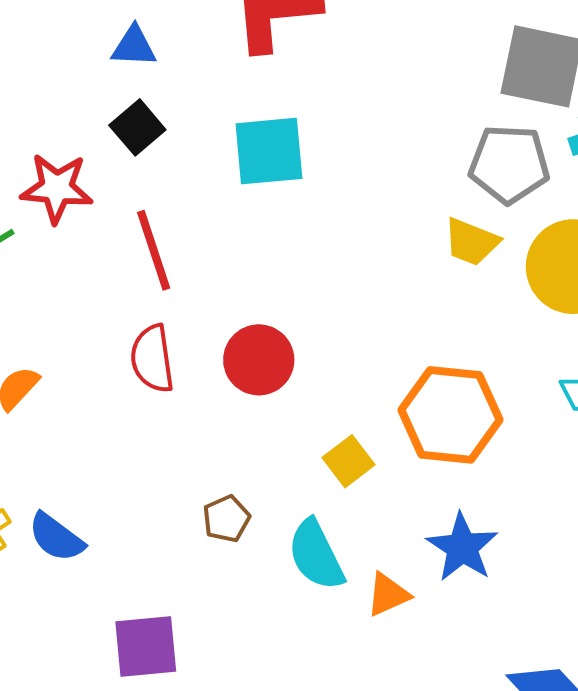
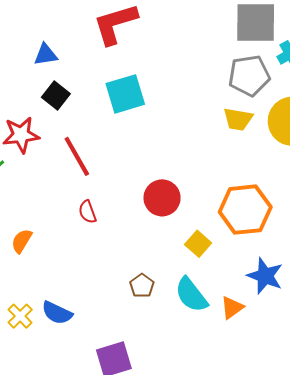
red semicircle: (152, 359) -> (87, 212), size x0.7
red circle: (259, 360) -> (162, 198), moved

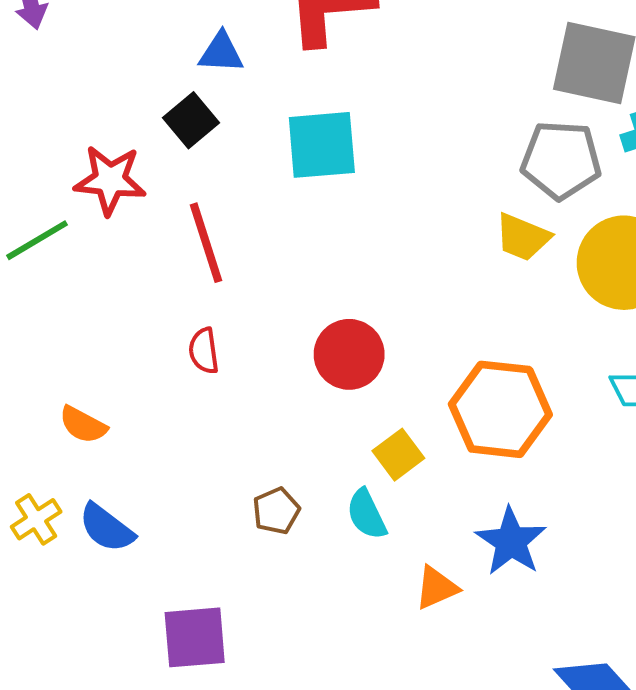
blue triangle: (46, 55) -> (221, 53), moved
orange semicircle: (22, 241) -> (83, 425), moved, turned -105
cyan semicircle: (191, 295) -> (367, 514), moved, size x0.7

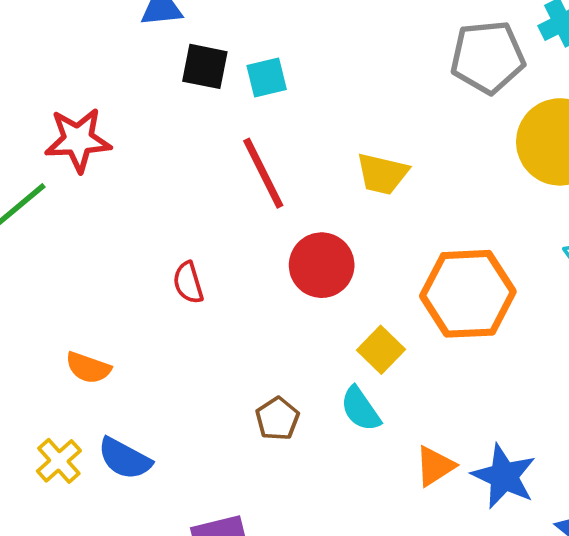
black square: (191, 120) -> (205, 66), moved, turned -30
cyan square: (322, 145) -> (267, 77), size x0.6
yellow trapezoid: (523, 237) -> (382, 174), moved
red line: (206, 243) -> (263, 173), moved
blue star: (511, 541) -> (504, 476), moved

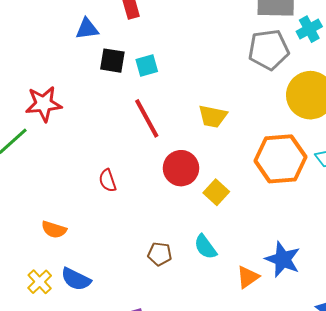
orange hexagon: (468, 294) -> (280, 159), moved
yellow square: (381, 350) -> (216, 192), moved
brown pentagon: (277, 419) -> (160, 254), turned -30
blue star: (504, 476) -> (283, 259), moved

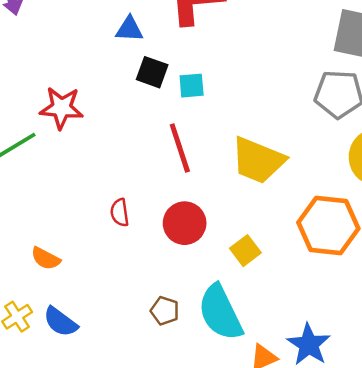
yellow trapezoid: (213, 116) -> (258, 160), size x1.6
red circle: (181, 168) -> (185, 223), moved
cyan semicircle: (205, 247) -> (220, 313), size x1.8

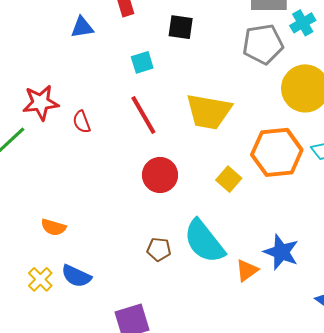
black square: (152, 72) -> (181, 27), moved
red semicircle: (120, 213) -> (82, 122), moved
yellow square: (245, 251) -> (229, 179), moved

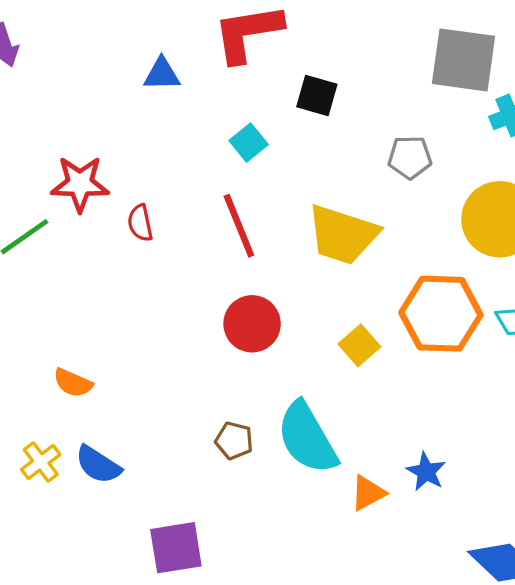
gray pentagon: (263, 44) -> (410, 157), moved, size x0.7
cyan square: (142, 62) -> (249, 143), turned -30
blue star: (281, 252) -> (426, 472), size x0.7

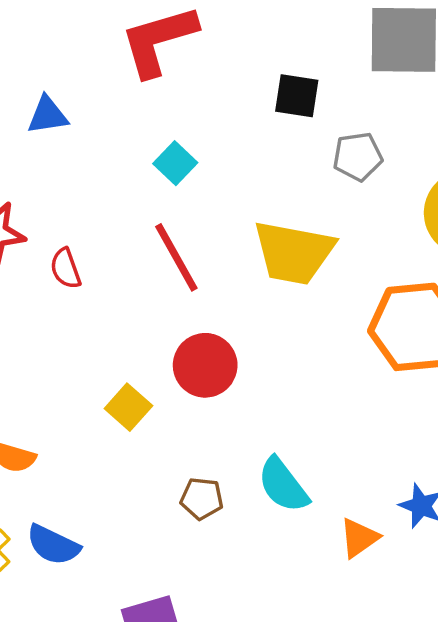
blue triangle: (162, 74) -> (47, 115), moved
black square: (317, 96) -> (297, 96), moved
yellow square: (359, 345) -> (128, 407), moved
cyan semicircle: (307, 438) -> (283, 485), size x0.7

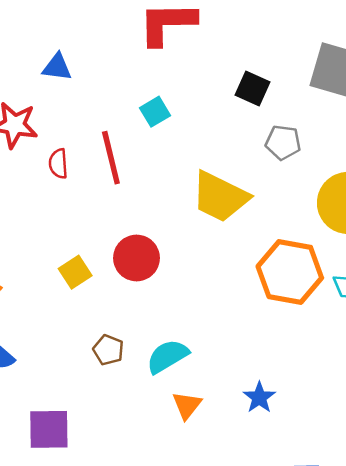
blue triangle: (47, 115) -> (57, 67), moved
red line: (176, 257) -> (111, 158), moved
cyan semicircle: (283, 485) -> (167, 356), turned 81
orange triangle: (359, 538) -> (187, 405), moved, turned -32

